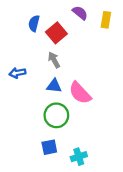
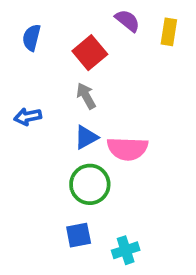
blue semicircle: (34, 23) -> (32, 38), moved
blue triangle: (54, 86) -> (86, 137), turned -35
pink semicircle: (80, 93) -> (127, 149), turned -45

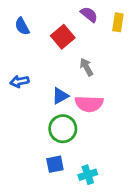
blue semicircle: (32, 38) -> (22, 26), turned -42
gray arrow: (86, 96) -> (86, 67), moved

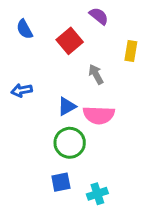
yellow rectangle: (118, 22) -> (131, 51), moved

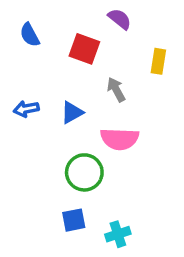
red square: (70, 41) -> (84, 49), turned -30
blue triangle: (67, 106) -> (72, 112), moved

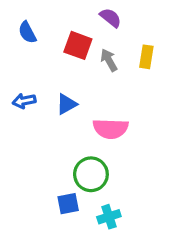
gray arrow: (116, 90) -> (109, 60), moved
green circle: (84, 172) -> (91, 174), moved

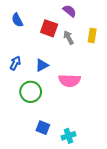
blue arrow: (24, 101) -> (15, 63), turned 128
green circle: (91, 174) -> (31, 92), moved
blue square: (68, 204) -> (43, 128), turned 32

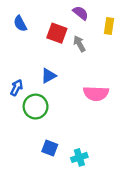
yellow rectangle: (92, 35) -> (109, 26), moved
blue arrow: (15, 63) -> (17, 88), moved
pink semicircle: (70, 81) -> (96, 93), moved

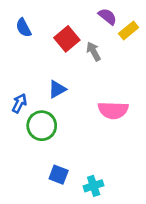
purple semicircle: (81, 13) -> (108, 16), moved
yellow rectangle: (109, 26) -> (129, 30), turned 42
red square: (57, 33) -> (67, 39), turned 30

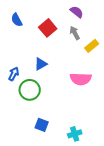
yellow rectangle: (129, 30) -> (92, 46), moved
gray arrow: (94, 51) -> (75, 33), moved
cyan cross: (94, 186) -> (75, 134), moved

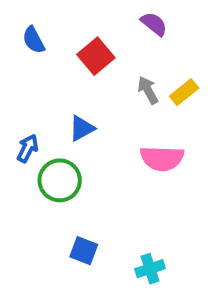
gray arrow: (75, 33) -> (148, 90), moved

